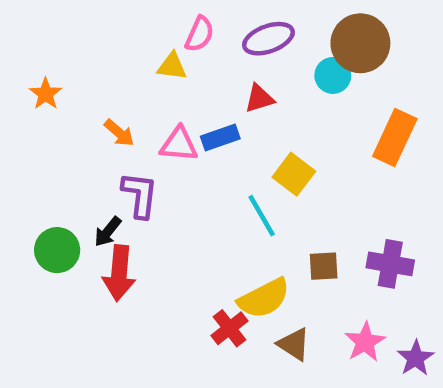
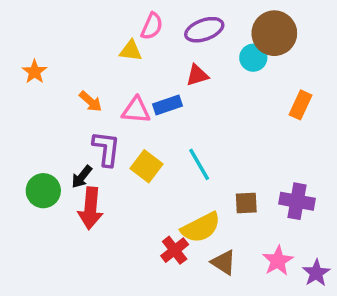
orange rectangle: (395, 137) -> (301, 105), size x0.7
yellow square: (294, 174) -> (147, 166), moved

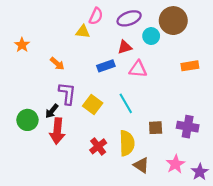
cyan circle: (253, 58) -> (151, 36), moved
orange rectangle: (301, 105) -> (190, 66), turned 56
pink triangle: (136, 110) -> (138, 69), moved
yellow semicircle: (201, 227) -> (127, 143), turned -65
red cross: (175, 250) -> (98, 146), moved

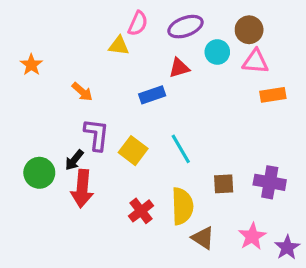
brown circle: (173, 21) -> (249, 30), size x0.7
pink triangle: (138, 69) -> (255, 62), moved

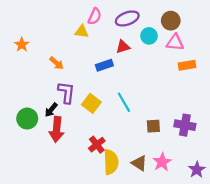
yellow semicircle: (182, 206) -> (111, 162), moved
pink star: (252, 236) -> (162, 162), moved

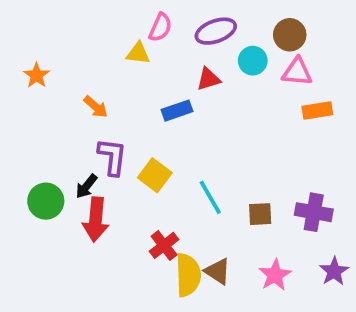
cyan line: (124, 102) -> (210, 197), moved
brown triangle: (139, 163) -> (218, 271), moved
purple star: (197, 170) -> (334, 271), moved

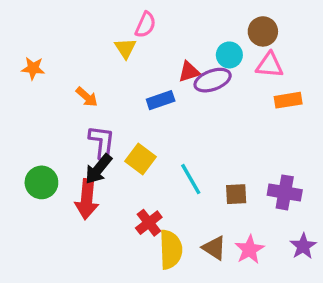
purple ellipse: (216, 31) -> (213, 80), moved
yellow triangle: (138, 53) -> (125, 48), turned 50
orange star: (37, 75) -> (33, 68), turned -30
black arrow: (86, 186) -> (99, 169), moved, size x1.4
brown triangle: (218, 271) -> (214, 248), moved

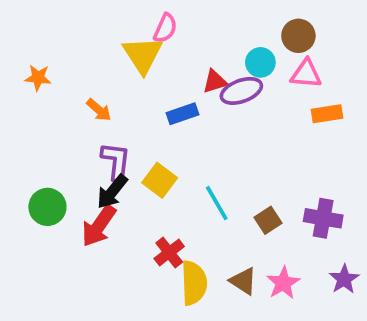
yellow triangle: (125, 48) -> (143, 55), size x1.6
brown square: (236, 194) -> (268, 220), turned -30
red arrow: (87, 199) -> (99, 226), turned 30

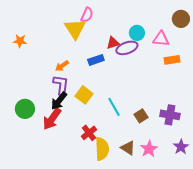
brown circle: (298, 36) -> (181, 19), moved
orange arrow: (99, 110) -> (62, 66), moved, turned 104

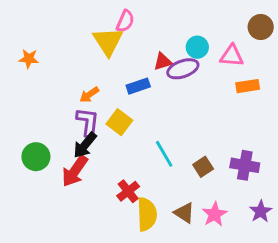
yellow square: (84, 95) -> (119, 122), moved

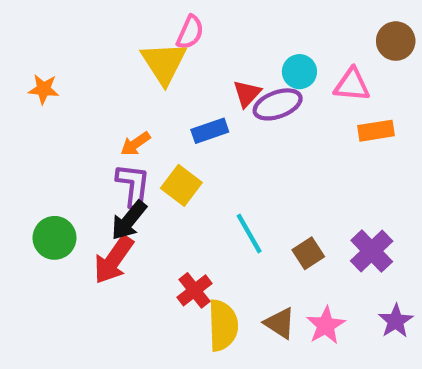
red triangle: (163, 62) -> (247, 94), turned -30
purple cross: (245, 165) -> (372, 251), turned 36

